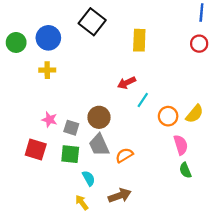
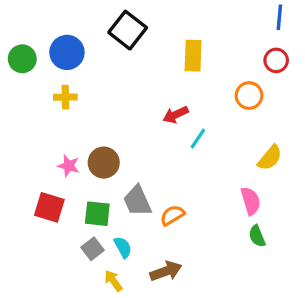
orange circle: (168, 116) -> (249, 96), moved
brown circle: (99, 117) -> (104, 163), moved
gray square: (71, 128) -> (93, 249), moved, turned 35

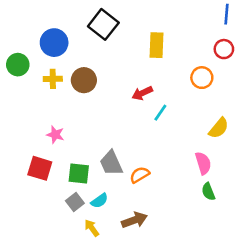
green circle: (22, 59) -> (18, 65), moved
brown circle: (104, 163) -> (84, 80), moved
cyan semicircle: (123, 247) -> (99, 201), turned 84

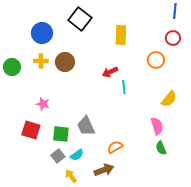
green circle: (18, 65) -> (12, 67), moved
cyan line: (160, 113) -> (124, 87), turned -40
orange semicircle: (140, 175) -> (115, 147), moved

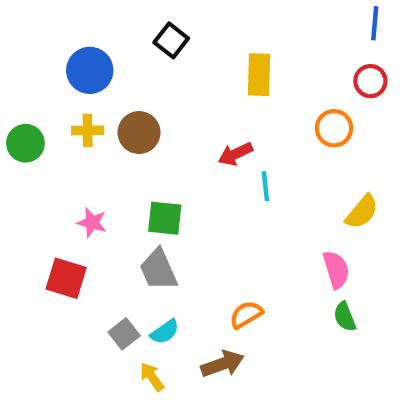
black square: (80, 19) -> (171, 40), size x0.7
gray trapezoid: (86, 126) -> (158, 270), moved
green square: (61, 134) -> (165, 218), moved

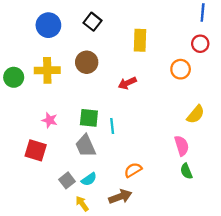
blue circle: (90, 70) -> (48, 25), moved
yellow cross: (88, 130) -> (47, 70), size x1.5
brown circle: (139, 133) -> (87, 62), moved
cyan line: (265, 186) -> (112, 126), moved

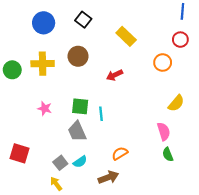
yellow rectangle: (140, 40) -> (126, 36), turned -48
red square: (36, 150) -> (20, 153), moved
yellow arrow: (82, 204) -> (56, 184), moved

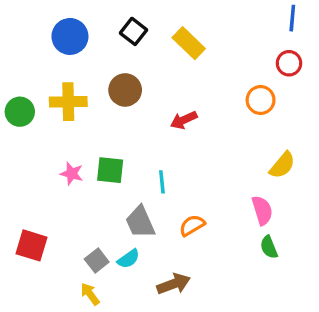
yellow rectangle: (126, 36) -> (189, 43), moved
green square: (80, 106) -> (110, 170), moved
gray trapezoid: (77, 131) -> (140, 222), moved
orange semicircle: (120, 153) -> (192, 225), moved

